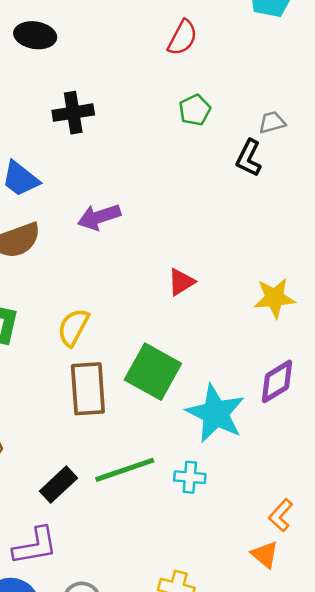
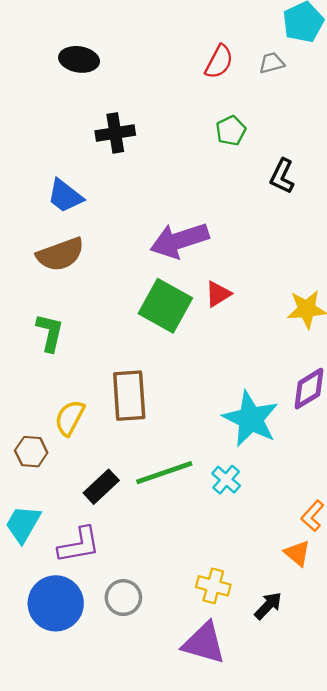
gray trapezoid: (272, 122) -> (272, 63), moved
purple arrow: (99, 217) -> (179, 240), moved, size x1.4
yellow semicircle: (73, 327) -> (70, 418), moved
green square: (153, 372) -> (165, 306), moved
cyan cross: (190, 477) -> (226, 480), turned 36

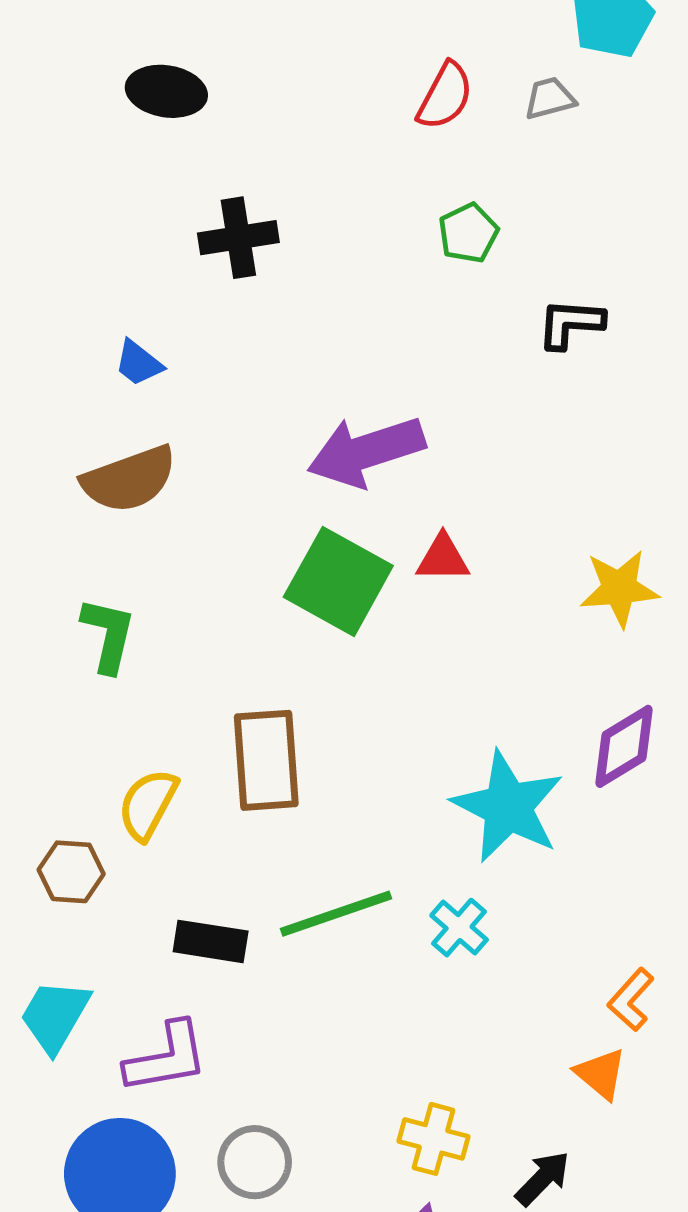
black L-shape: (282, 176) -> (571, 324), turned 68
blue trapezoid: (65, 196) -> (139, 363), size x0.7
red triangle: (218, 294) -> (443, 558), turned 32
black rectangle: (101, 487) -> (211, 941), turned 52

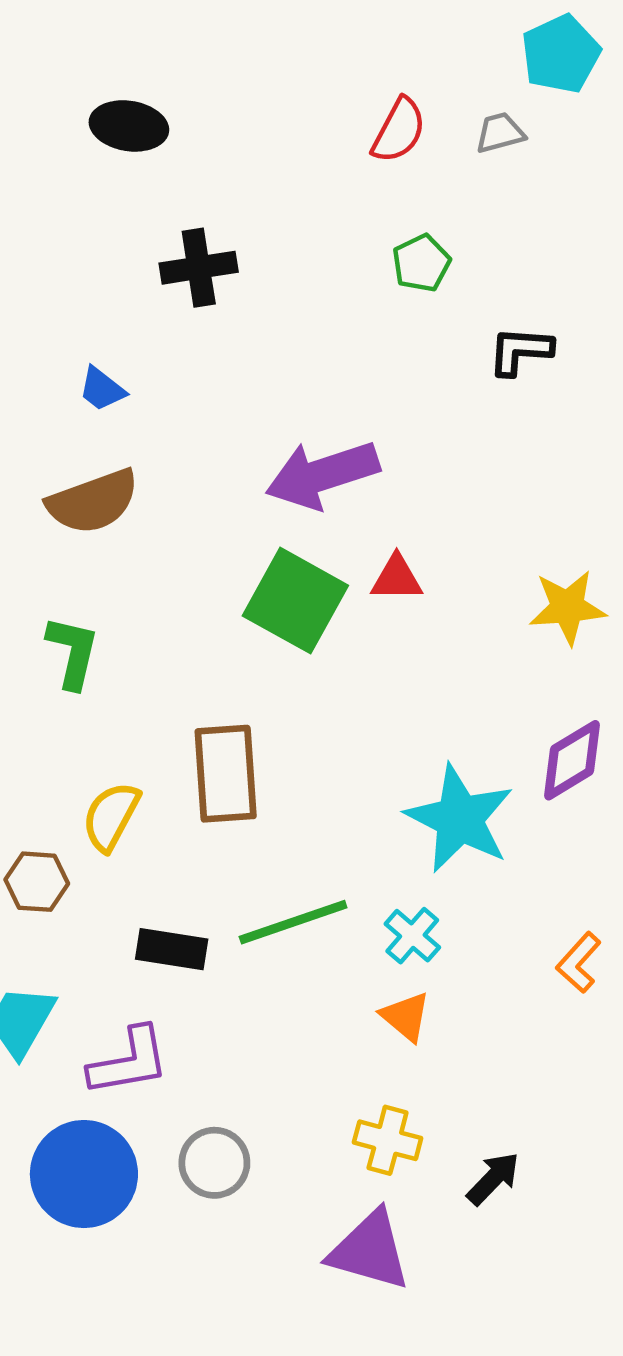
orange L-shape: (631, 1000) -> (579, 963), moved
orange triangle: (601, 1074) -> (406, 1017), moved

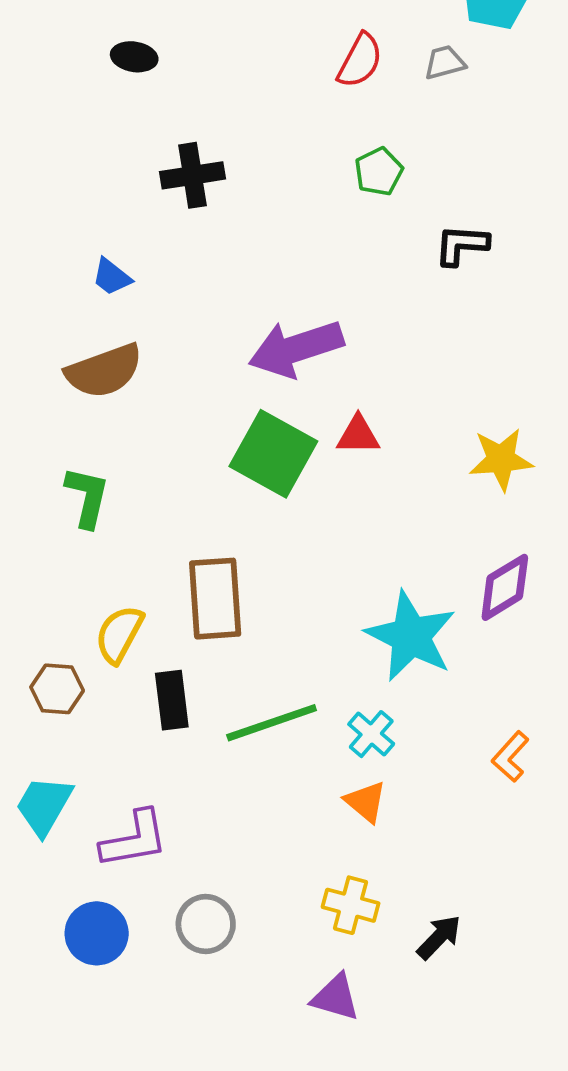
black ellipse: (129, 126) -> (134, 57), size x0.7
black rectangle: (172, 949) -> (172, 700), moved, turned 74
blue circle: (84, 1174) -> (97, 933), size x0.7
purple triangle: (370, 1251) -> (335, 997), size x0.7

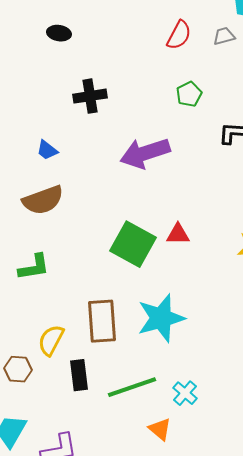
purple arrow: (296, 348) -> (145, 153), moved
green L-shape: (87, 497) -> (34, 267), turned 68
cyan star: (411, 636) -> (161, 318), moved, turned 30
orange triangle: (366, 802) -> (160, 429), moved

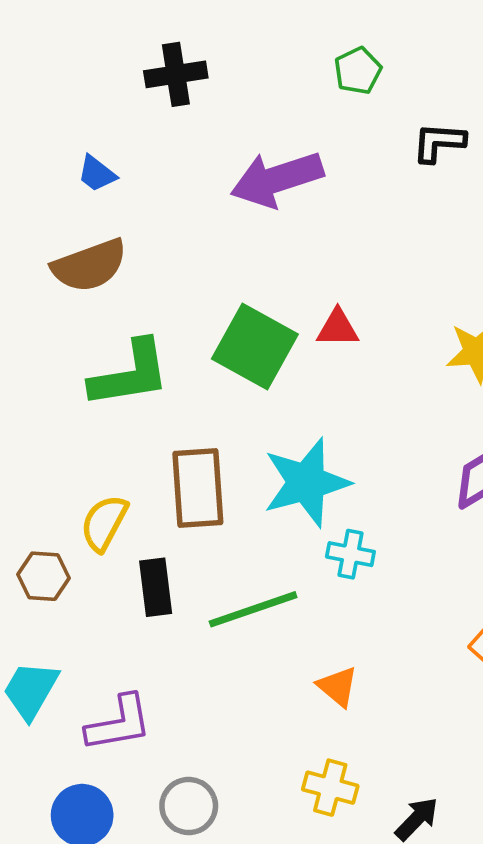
green L-shape: (34, 267) -> (130, 374), moved, size x1.4
cyan cross: (185, 393) -> (350, 554), moved, turned -30
orange triangle: (160, 429) -> (338, 687), moved

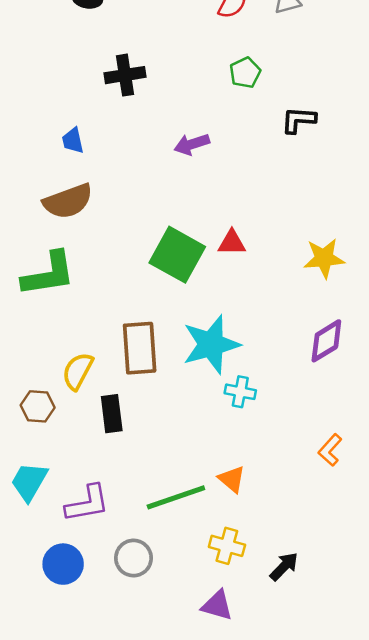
blue trapezoid: (97, 174) -> (73, 141), turned 40
purple arrow: (277, 179) -> (192, 144), size x0.6
green L-shape: (130, 374) -> (49, 274), moved
green line: (253, 609) -> (176, 497), moved

